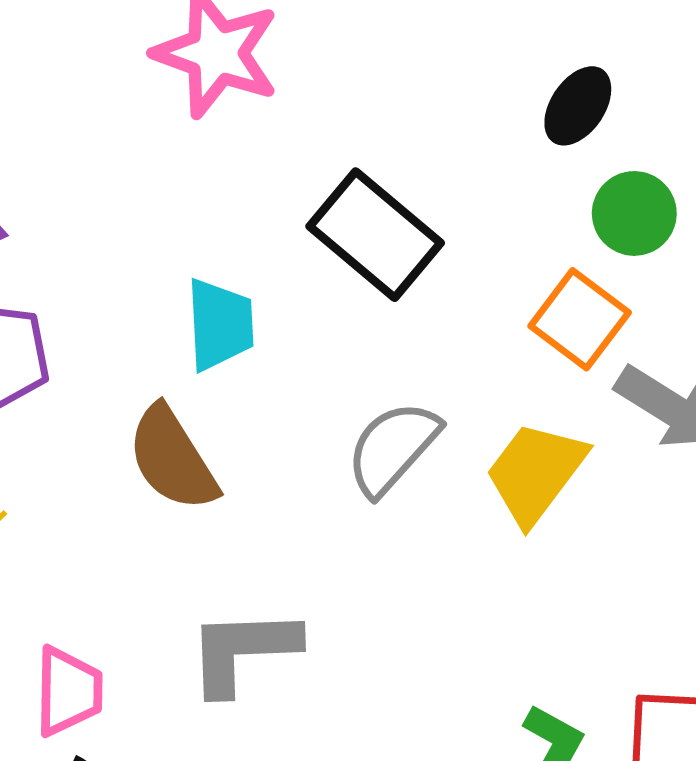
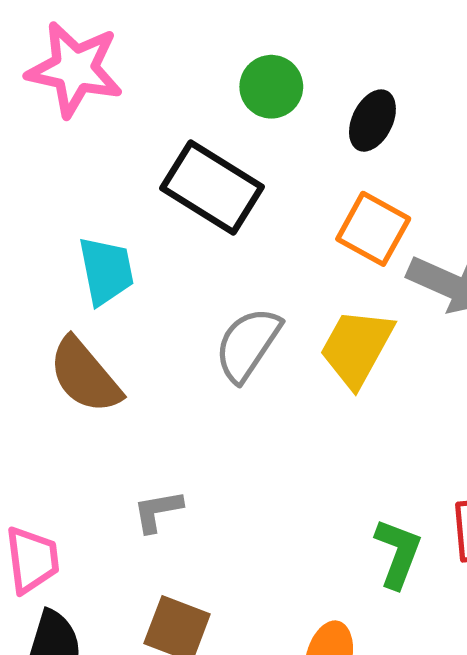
black ellipse: (578, 106) -> (372, 121), moved
green circle: (634, 213) -> (271, 87), moved
gray L-shape: (243, 651) -> (158, 511), size x0.6

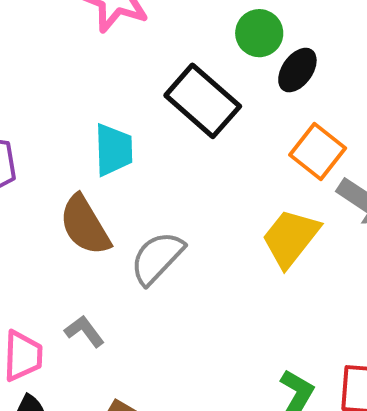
black ellipse: (372, 121) -> (297, 70), moved
gray semicircle: (248, 344) -> (157, 258), moved
gray L-shape: (158, 511) -> (84, 331), moved, turned 54

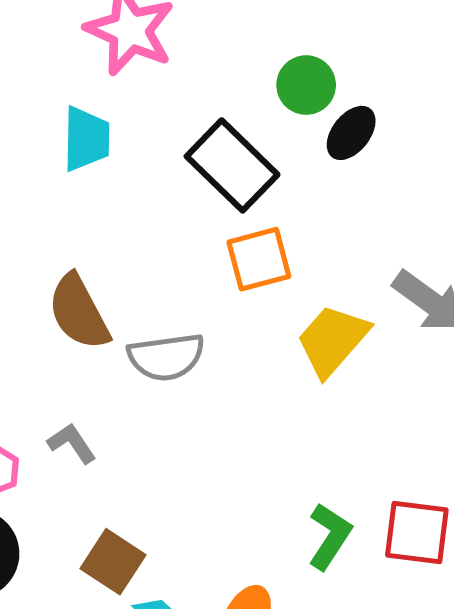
cyan trapezoid: (114, 150) -> (86, 139), moved
orange square: (318, 151) -> (259, 259), moved, turned 34
gray semicircle: (157, 258) -> (166, 357), turned -144

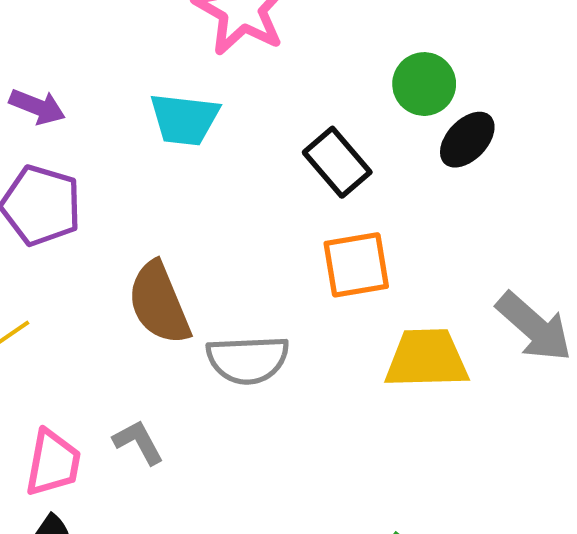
cyan trapezoid: (86, 139) -> (184, 119), turned 90
black rectangle: (232, 165) -> (337, 162), size x0.7
yellow trapezoid: (333, 340) -> (427, 359), turned 42

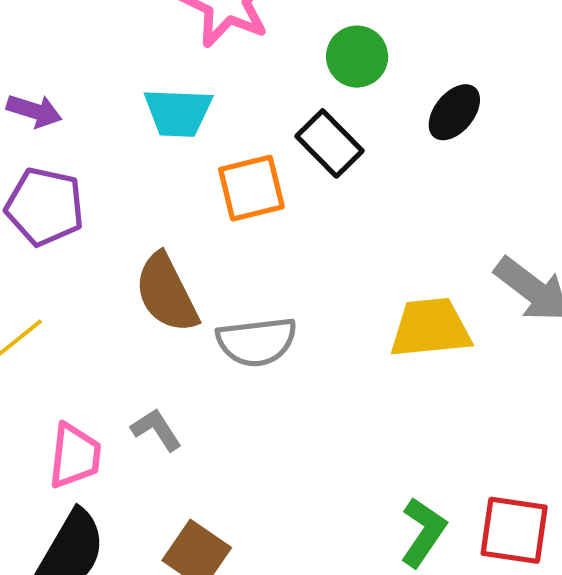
green circle: (424, 84) -> (357, 57), moved
orange square: (356, 265) -> (251, 188), moved

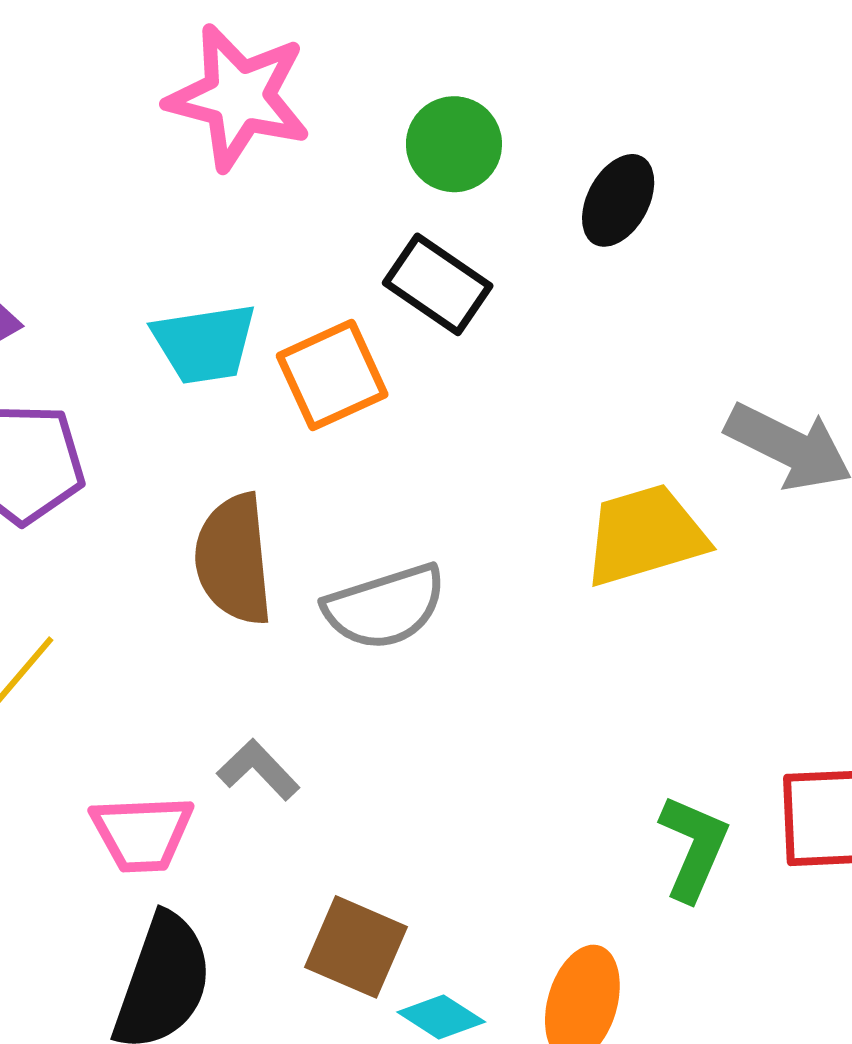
cyan trapezoid: (178, 113) -> (204, 343), moved
brown semicircle: (166, 293) -> (234, 559), turned 32
pink trapezoid: (75, 456) -> (142, 833), turned 92

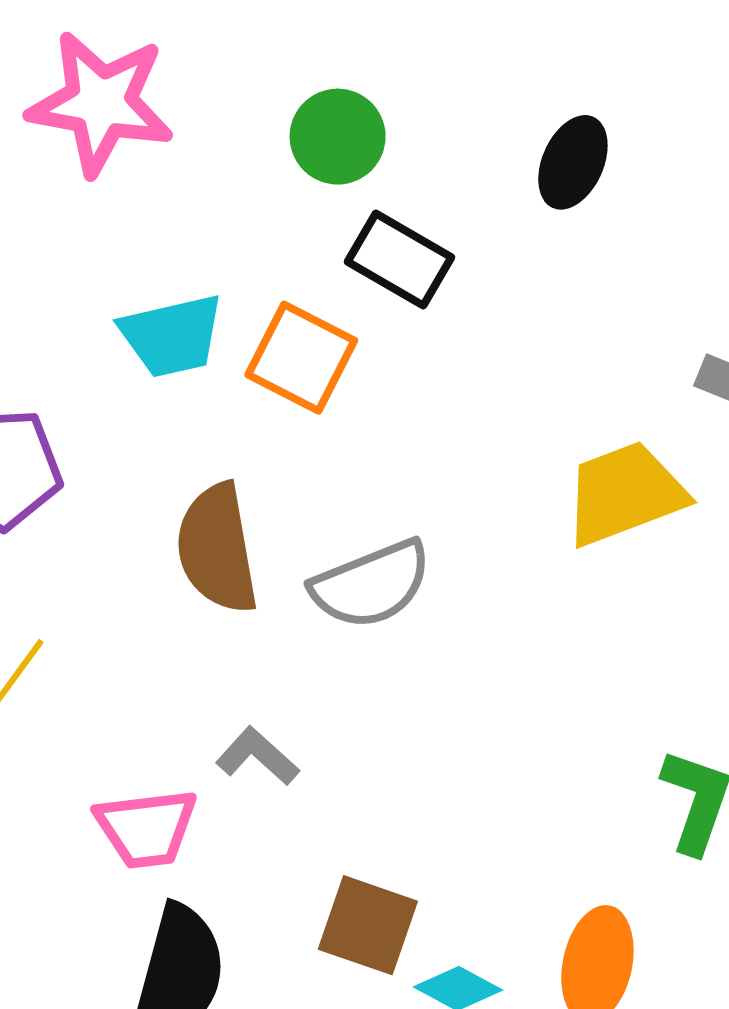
pink star: (239, 97) -> (101, 103), moved
green circle: (454, 144) -> (338, 137), moved
orange square: (332, 375) -> (301, 358), turned -34

